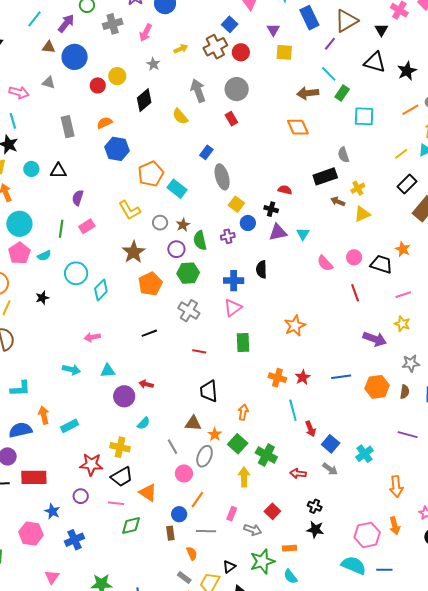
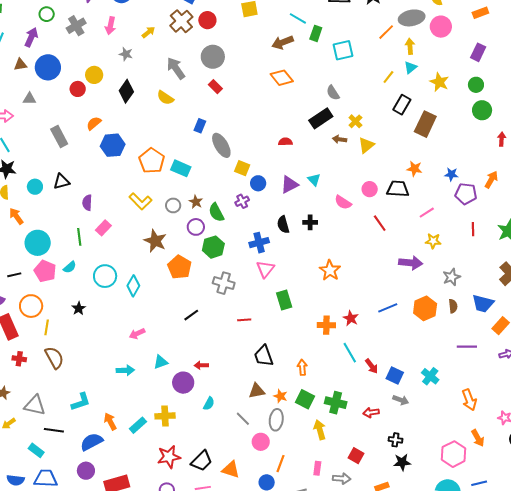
black cross: (271, 209) -> (310, 222), moved
yellow cross: (120, 447) -> (165, 416), moved

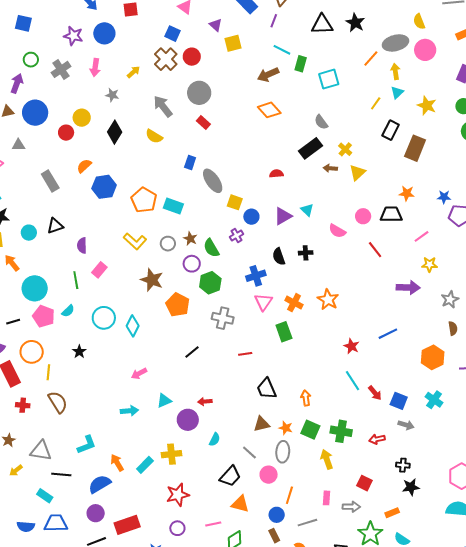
orange hexagon: (425, 308) -> (433, 357), moved
orange cross: (326, 325) -> (294, 303), moved, turned 30
black trapezoid: (202, 461) -> (230, 476), moved

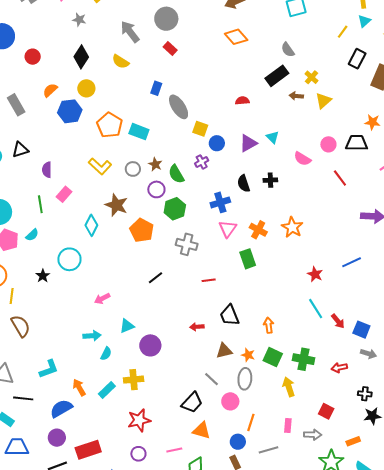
yellow circle: (82, 118) -> (86, 88), moved
cyan circle: (104, 318) -> (69, 259), moved
cyan diamond: (133, 326) -> (91, 225), moved
red arrow: (205, 402) -> (197, 327), moved
cyan semicircle: (215, 439) -> (106, 354), moved

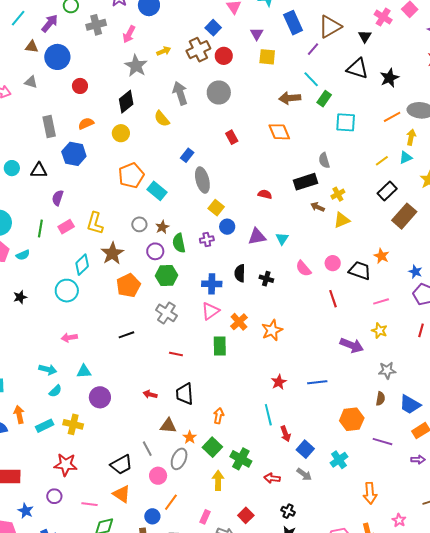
gray star: (79, 20) -> (136, 66), size x1.6
red rectangle: (170, 48) -> (232, 137), moved
blue hexagon: (70, 111) -> (74, 154), moved
yellow L-shape: (100, 166) -> (95, 223), moved, turned 45
cyan circle: (69, 259) -> (67, 291), moved

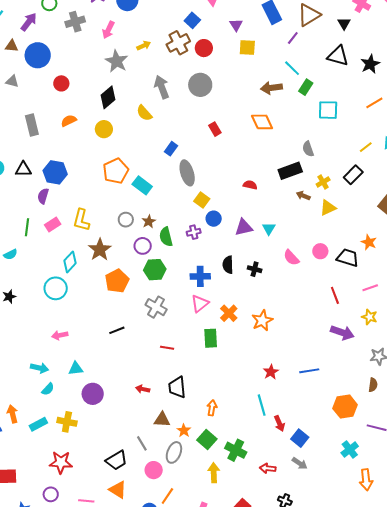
blue hexagon: (74, 154) -> (55, 172), moved
black rectangle: (387, 191) -> (353, 175), moved
red line: (333, 299) -> (335, 295), moved
cyan cross: (339, 460) -> (350, 449), moved

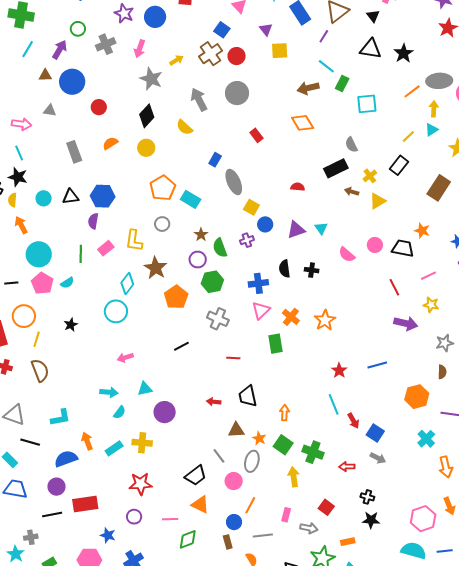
gray circle: (126, 220) -> (162, 224), moved

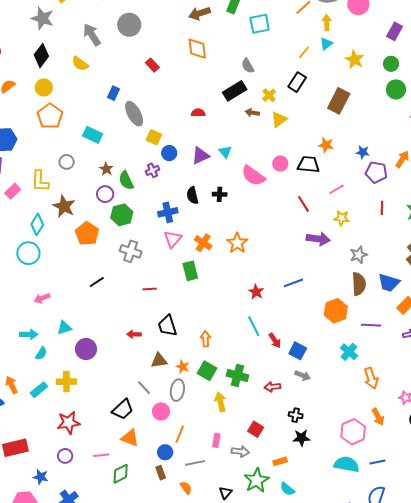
orange diamond: (303, 123) -> (197, 49), turned 30
orange pentagon: (163, 188) -> (50, 116), moved
pink semicircle: (347, 255) -> (253, 176), size x1.4
brown semicircle: (442, 372) -> (359, 284), size x1.6

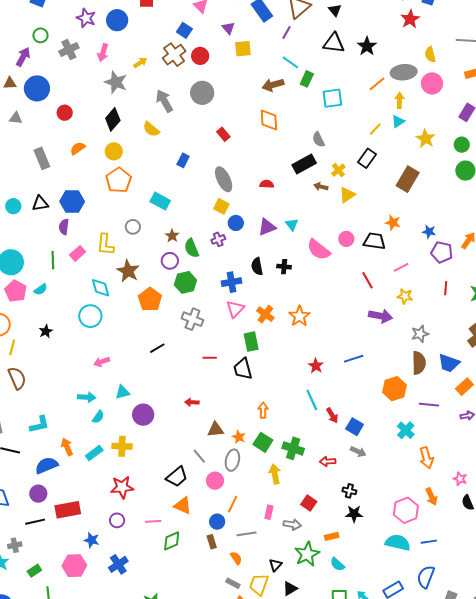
gray ellipse: (134, 114) -> (224, 179), moved
cyan diamond: (37, 224) -> (101, 288), turned -50
black trapezoid: (167, 326) -> (243, 369), moved

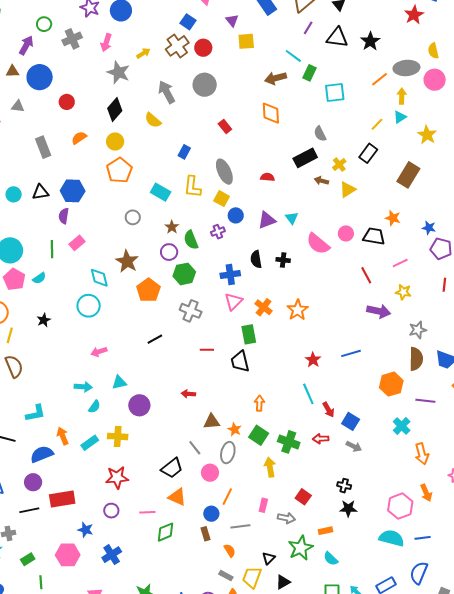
purple line: (287, 32) -> (308, 28), moved
yellow L-shape: (105, 245) -> (192, 187), moved
red arrow: (328, 461) -> (321, 439), moved

